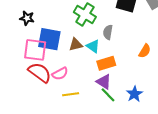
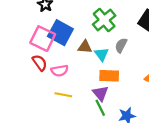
red semicircle: (40, 73) -> (40, 63), size x0.7

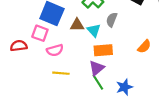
pink square: (43, 39) -> (40, 33), moved, size x0.7
red semicircle: (40, 63) -> (19, 46), moved, turned -56
purple triangle: (101, 93) -> (97, 68), turned 35

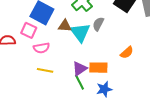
cyan triangle: (94, 30) -> (80, 32), size x1.5
orange rectangle: (103, 50) -> (98, 68), moved

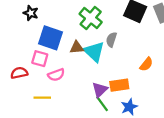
yellow line: (45, 70) -> (42, 98), moved

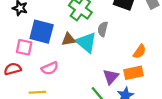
pink square: (40, 59) -> (24, 47), moved
orange rectangle: (119, 85) -> (134, 73), moved
purple triangle: (100, 90) -> (111, 77), moved

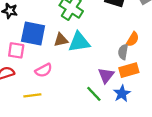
gray semicircle: (103, 29) -> (123, 52), moved
cyan triangle: (86, 42) -> (79, 42), turned -45
orange semicircle: (140, 51) -> (133, 39), moved

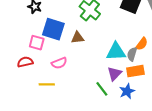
cyan triangle: (79, 42) -> (116, 52), moved

